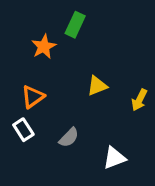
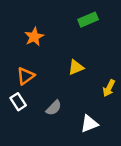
green rectangle: (75, 25) -> (88, 20), moved, turned 42
yellow arrow: (139, 100) -> (109, 88), moved

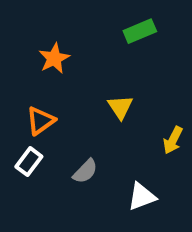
yellow triangle: (76, 67) -> (120, 107), turned -42
white rectangle: (18, 102) -> (29, 162), turned 70

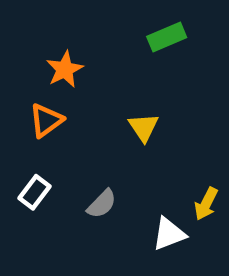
orange triangle: (41, 121) -> (46, 120), moved
yellow arrow: (173, 140) -> (206, 204), moved

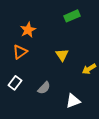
yellow arrow: (206, 204) -> (89, 69), moved, turned 32

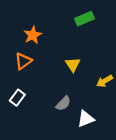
gray semicircle: (44, 88) -> (63, 103), moved

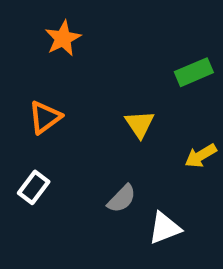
green rectangle: (85, 19) -> (194, 72), moved
orange star: (33, 35) -> (63, 38), moved

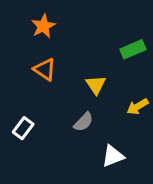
orange triangle: (45, 117) -> (45, 69), moved, turned -50
gray semicircle: (122, 199) -> (83, 122), moved

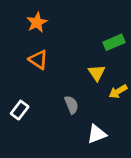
yellow triangle: (96, 85) -> (97, 73), moved
gray semicircle: (83, 122) -> (71, 105), turned -66

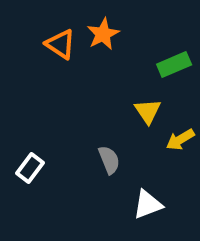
orange star: (37, 22) -> (103, 34), moved
orange triangle: (38, 60) -> (60, 44), moved

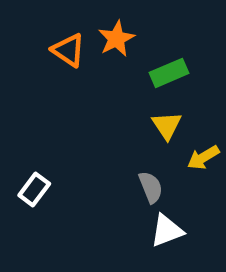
green rectangle: (174, 64) -> (169, 73), moved
gray semicircle: (109, 160) -> (151, 187), moved

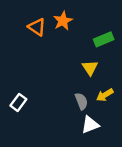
green rectangle: (169, 73) -> (104, 39), moved
yellow arrow: (203, 157) -> (105, 95), moved

